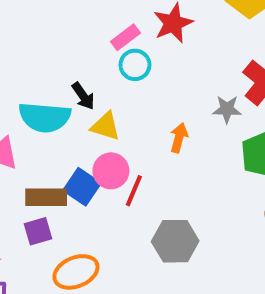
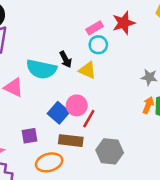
yellow triangle: (105, 126) -> (87, 70), moved
orange arrow: (179, 138) -> (148, 105), moved
brown rectangle: (46, 197) -> (71, 141), moved

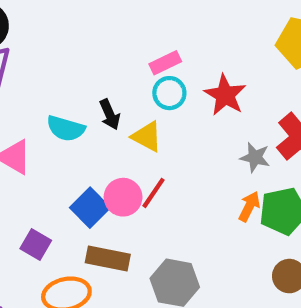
red star: (124, 23) -> (225, 95), moved, turned -30
cyan semicircle: (41, 69) -> (66, 128), size x0.7
red line: (89, 119) -> (153, 193), moved
purple square: (30, 136) -> (36, 245), turned 35

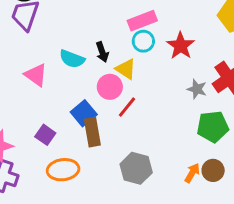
pink rectangle: (165, 63) -> (142, 21), size x1.4
pink circle: (123, 197) -> (110, 87), moved
orange arrow: (249, 206) -> (192, 173), moved
brown rectangle: (108, 258) -> (92, 132), moved, turned 64

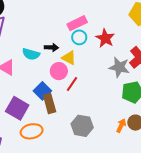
black arrow: (102, 52) -> (51, 47), turned -64
gray star: (197, 89) -> (119, 67), size x1.5
purple square: (45, 135) -> (17, 108), size x1.6

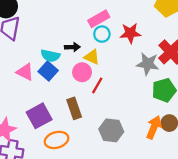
red star: (105, 38) -> (130, 33), turned -30
blue square: (42, 91) -> (48, 71), moved
purple square: (17, 108) -> (39, 116), turned 35
orange arrow: (121, 126) -> (154, 127), size x1.5

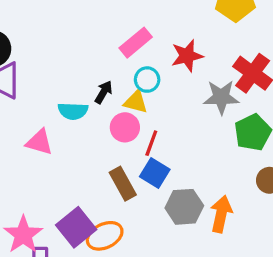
cyan circle: (102, 34) -> (147, 80), moved
black arrow: (72, 47) -> (104, 92), turned -48
blue square: (48, 71) -> (155, 173), moved
purple square: (39, 116) -> (76, 227), moved
orange arrow: (154, 127) -> (221, 214), moved

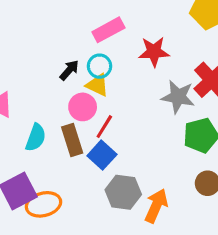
cyan circle: (147, 80) -> (100, 66), moved
cyan semicircle: (73, 111) -> (36, 137), moved, turned -84
brown rectangle: (123, 184) -> (72, 140), moved

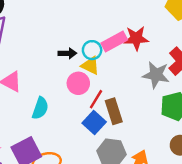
pink rectangle: (108, 30) -> (114, 42), moved
black arrow: (69, 70) -> (67, 53), turned 48
brown rectangle: (72, 140) -> (114, 111), moved

